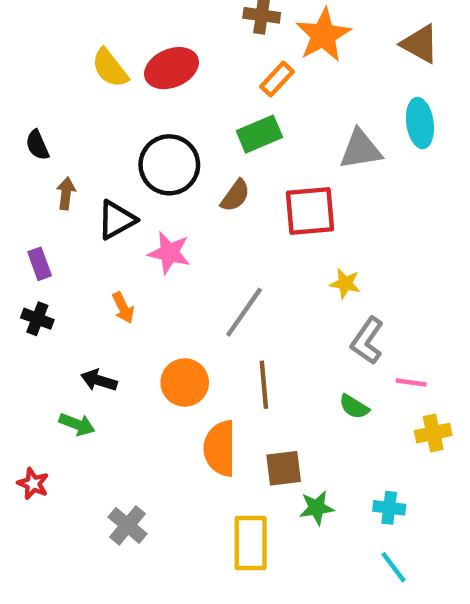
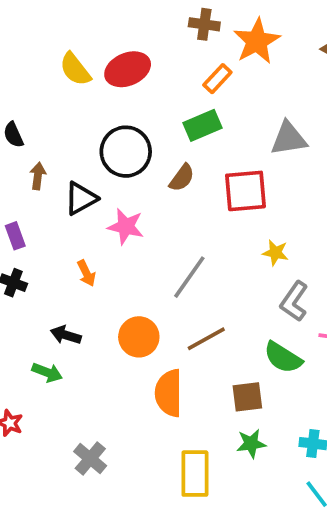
brown line: (264, 385) -> (206, 339), turned 66
green semicircle: (354, 407) -> (283, 357), size x1.5
brown square: (284, 468) -> (247, 397), moved

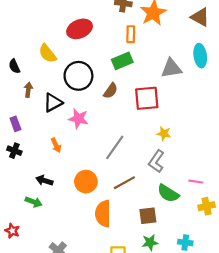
yellow semicircle: (75, 69) -> (47, 53), moved
orange rectangle: (217, 79) -> (131, 34), turned -42
gray L-shape: (294, 301) -> (156, 161), moved

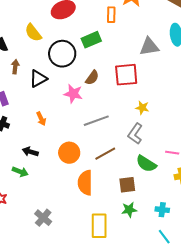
green rectangle: (122, 61) -> (91, 40), moved
brown semicircle: (110, 91) -> (92, 78), moved
pink star: (78, 119) -> (73, 94), moved
gray line: (115, 147) -> (96, 121), turned 35

